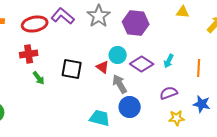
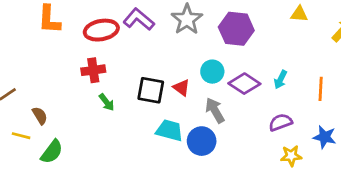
red triangle: (103, 67) -> (182, 88), moved
blue circle: (130, 107) -> (202, 141), moved
cyan trapezoid: (100, 118) -> (169, 130), moved

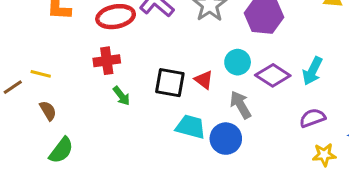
cyan arrow: (280, 80) -> (313, 71), size x1.4
yellow line: (21, 136) -> (41, 74), moved

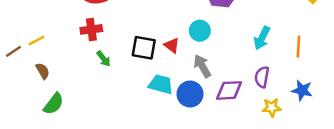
yellow line: (41, 74) -> (37, 40), turned -42
purple diamond: (273, 75) -> (229, 90), moved, turned -36
purple semicircle: (313, 118) -> (262, 77), turned -60

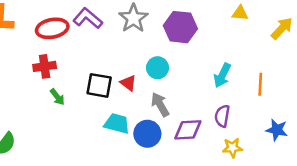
blue star: (302, 90) -> (277, 130), moved

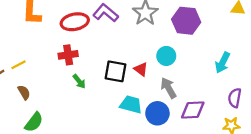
purple semicircle: (222, 116) -> (235, 98), moved

